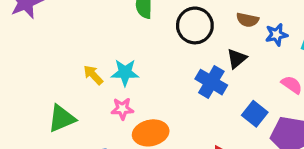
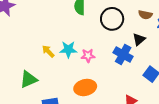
pink star: (122, 109) -> (88, 56), moved

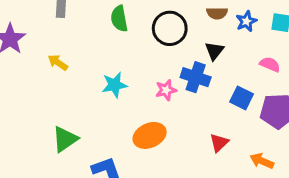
yellow arrow: (48, 51) -> (58, 62), moved
pink star: (88, 56) -> (166, 90), moved

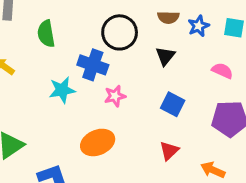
green semicircle: (119, 19) -> (46, 34), moved
blue cross: (196, 77) -> (93, 65), moved
blue square: (242, 98) -> (173, 104), moved

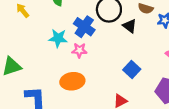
black triangle: (165, 56) -> (130, 26), moved, turned -48
pink star: (115, 96) -> (79, 50), moved

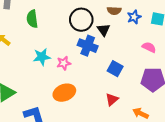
black triangle: (130, 26) -> (104, 30), turned 32
blue cross: (84, 27) -> (88, 46), moved

